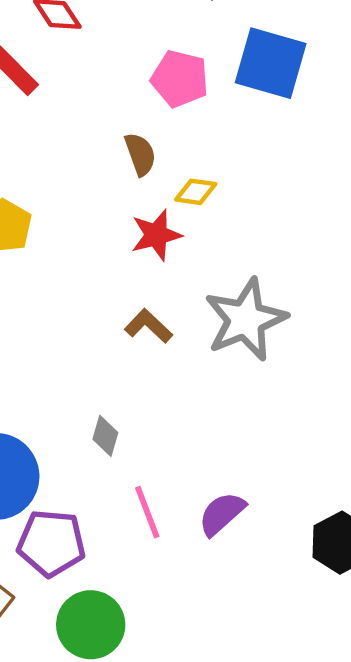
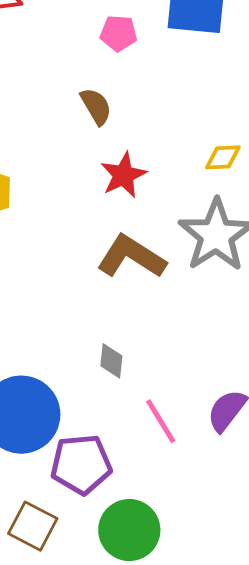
pink pentagon: (180, 79) -> (119, 33), size x0.7
yellow diamond: (196, 192) -> (223, 157), moved
brown L-shape: (148, 326) -> (131, 257), size x1.6

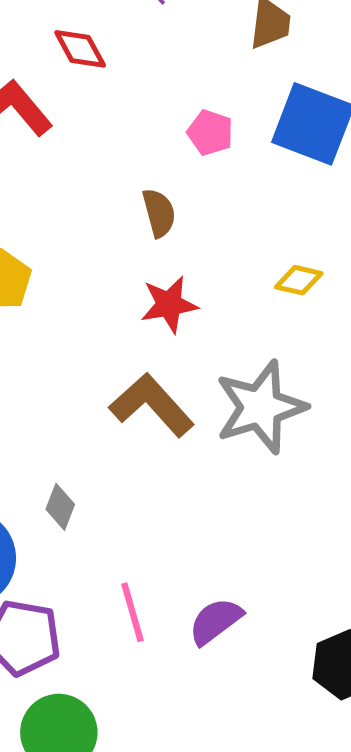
yellow diamond: (223, 157) -> (299, 280), moved
gray diamond: (111, 361) -> (60, 507), moved

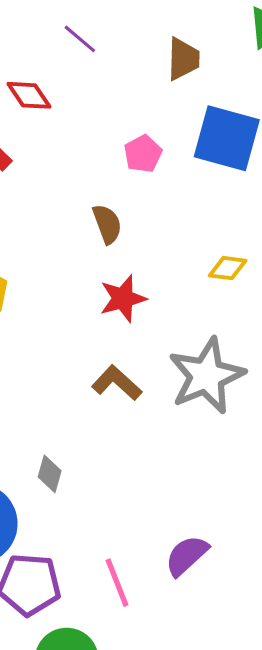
pink pentagon: (210, 133) -> (143, 154), turned 30
brown L-shape: (152, 405) -> (117, 383), size x0.7
pink line: (133, 612) -> (117, 583), moved

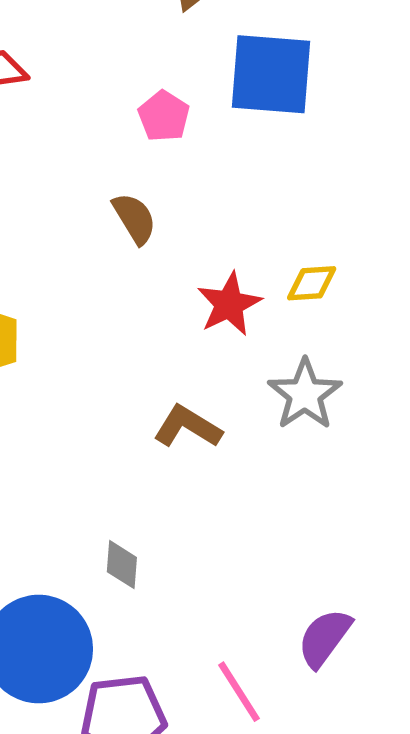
yellow diamond: (228, 268) -> (312, 283), moved
red star: (123, 299) -> (229, 304), moved
gray star: (206, 376) -> (305, 394), size x0.7

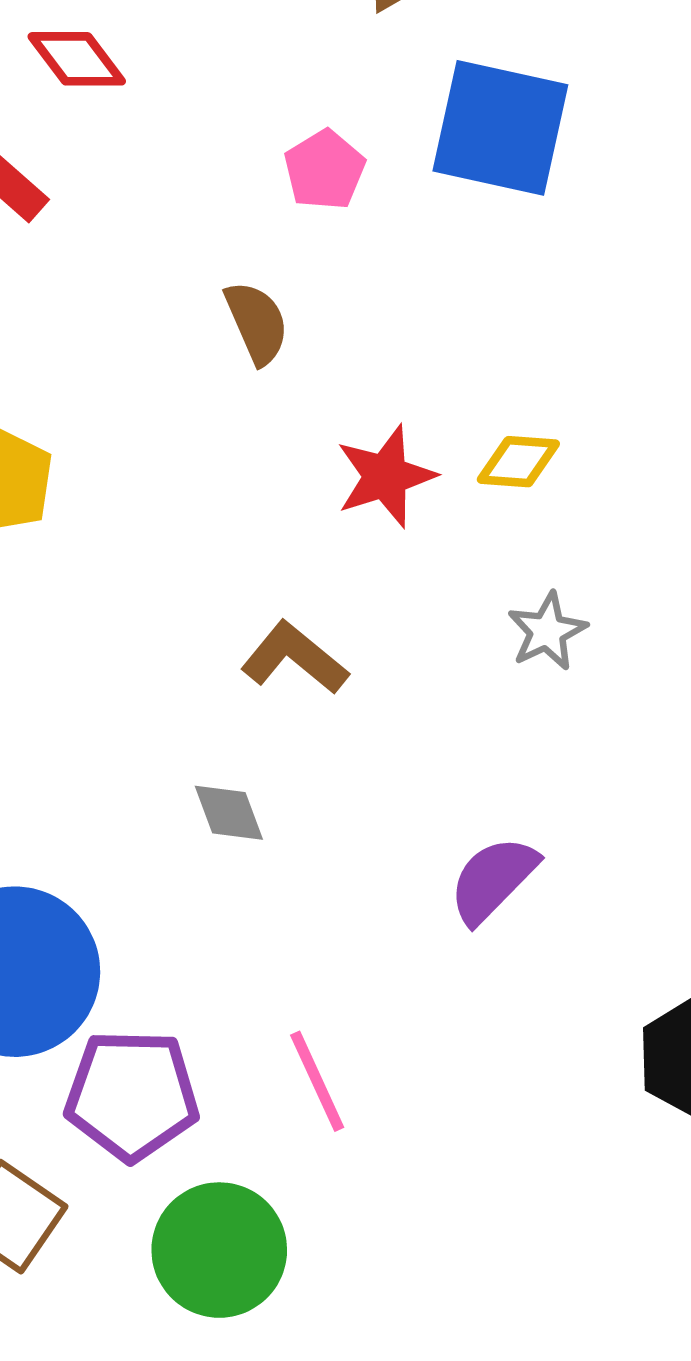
gray star: (305, 394) -> (547, 631), moved, size x0.7
gray diamond: (122, 565) -> (229, 813), moved, turned -33
purple semicircle: (324, 638) -> (493, 880), moved

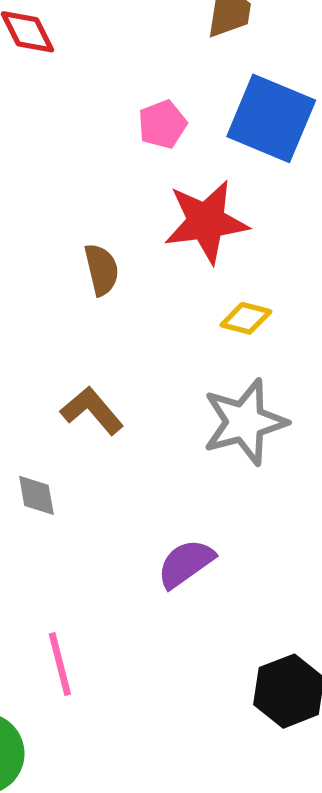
brown semicircle: (257, 323) -> (102, 270), moved
red star: (386, 476) -> (206, 222), moved, size x1.4
gray star: (547, 631) -> (245, 422), size x1.8

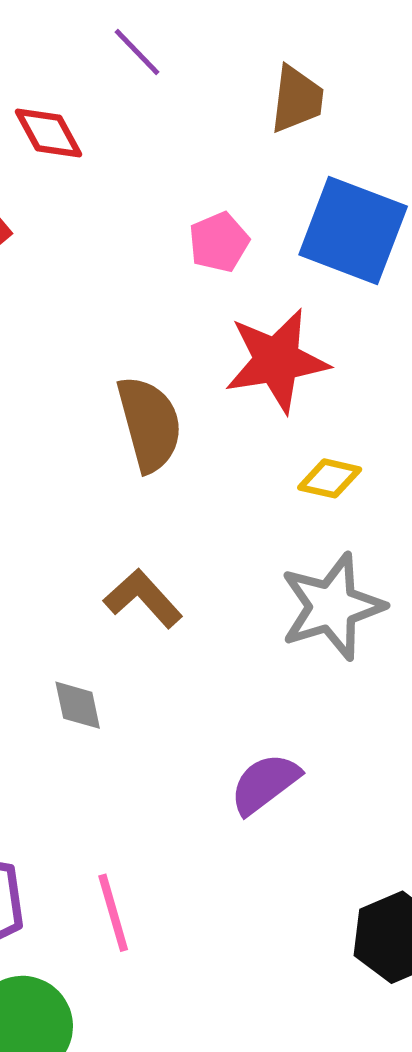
brown semicircle: (102, 270) -> (149, 424), size x1.5

